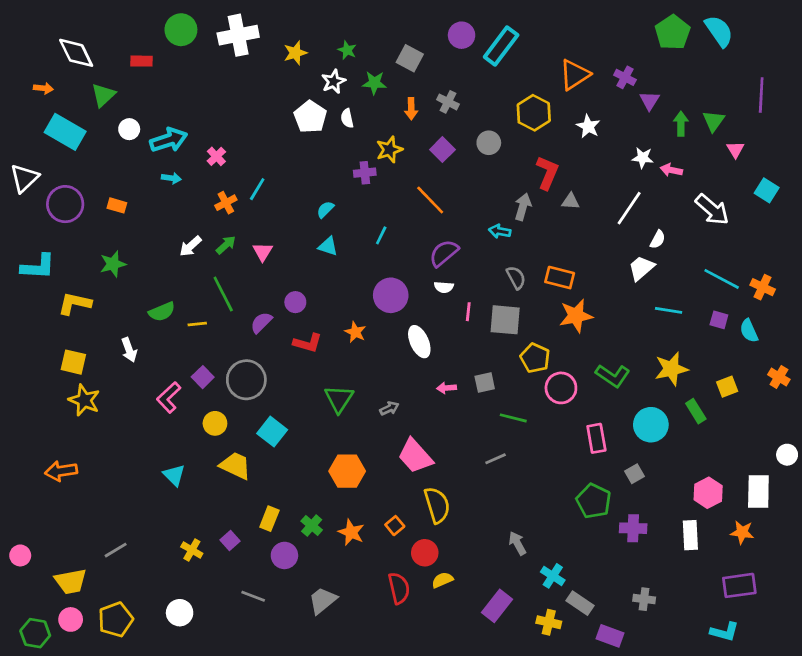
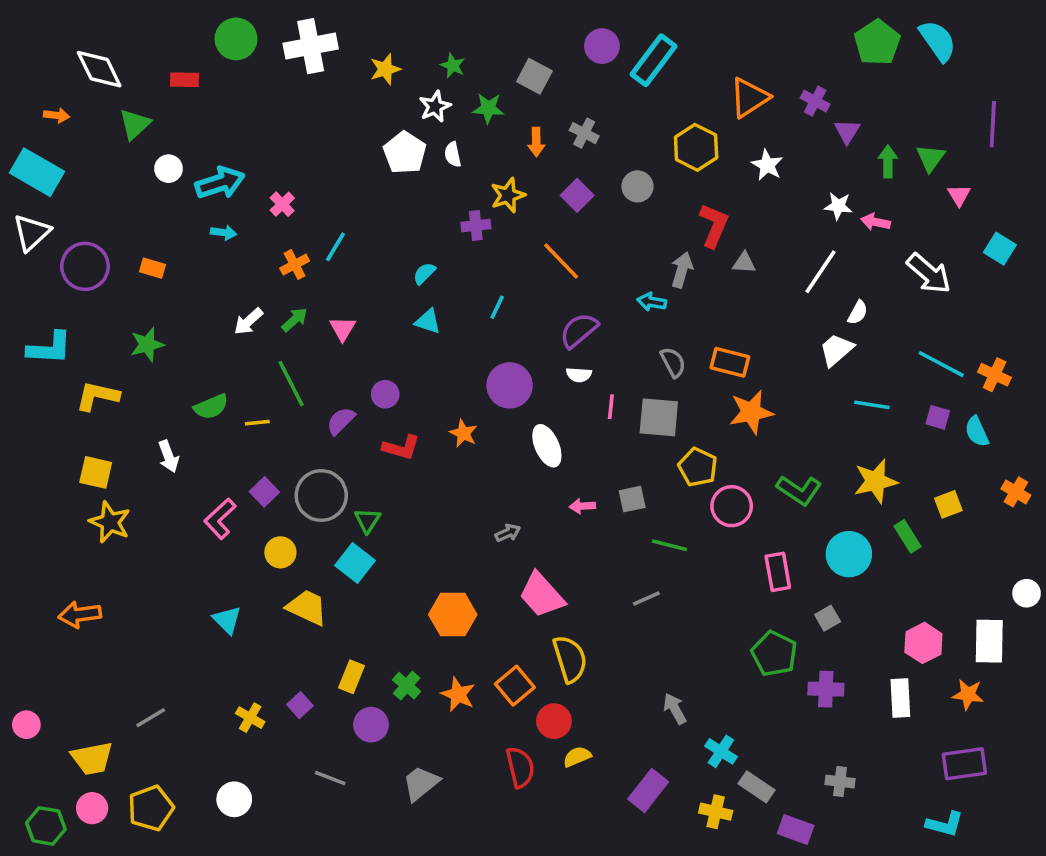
cyan rectangle: (65, 132) -> (37, 172), moved
green triangle: (339, 399) -> (367, 520), moved, size x0.7
orange square: (395, 526) -> (515, 686), size x1.5

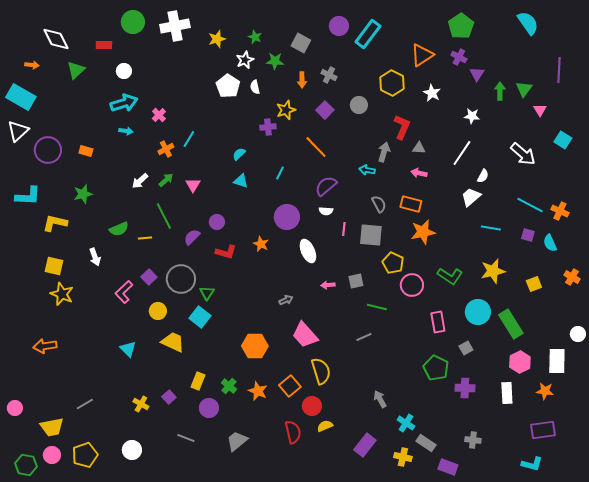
green pentagon: (877, 42) -> (461, 26), moved
white circle: (168, 169) -> (124, 71), moved
pink arrow: (876, 222) -> (419, 173), moved
green rectangle: (908, 536) -> (511, 324), moved, size x1.6

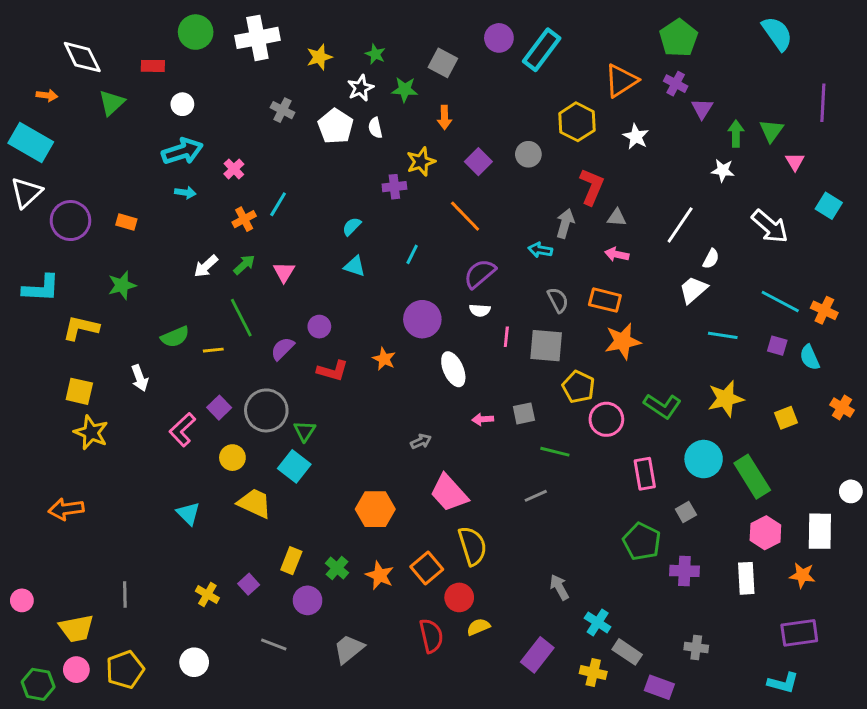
gray cross: (329, 75) -> (282, 110), moved
white star: (472, 116) -> (723, 170), moved
gray line: (85, 404) -> (125, 595), turned -60

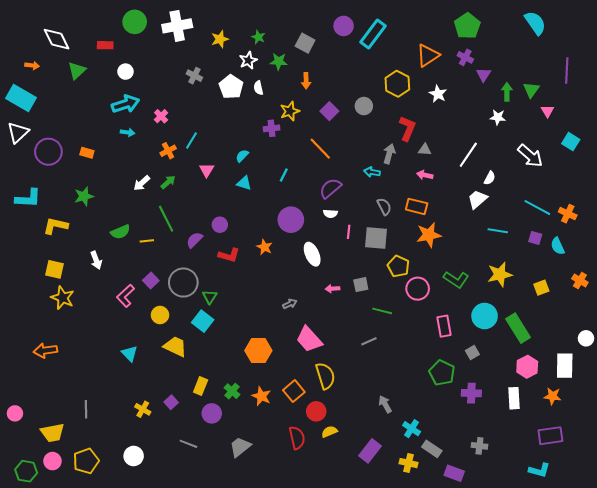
pink triangle: (284, 272) -> (207, 170), moved

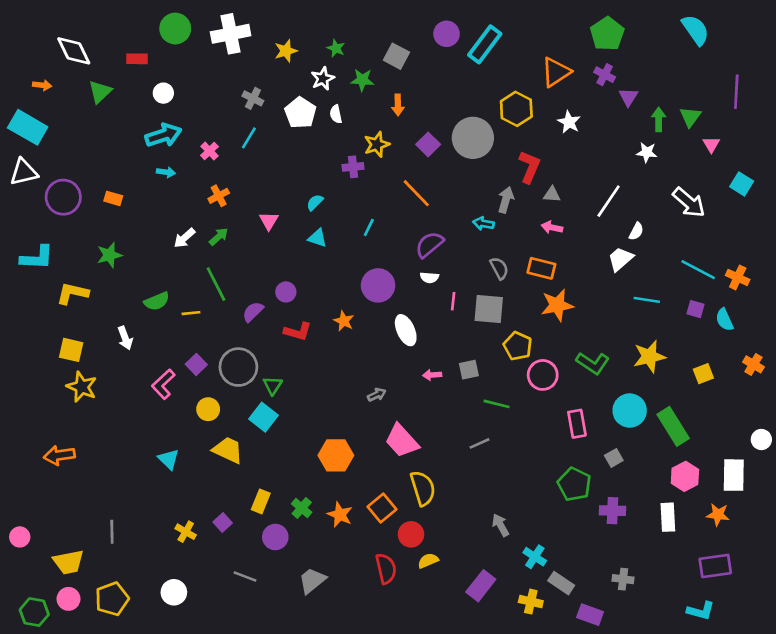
gray circle: (364, 106) -> (473, 138), size x1.8
white triangle: (18, 132) -> (24, 172), turned 30
cyan line: (191, 141) -> (249, 138), moved

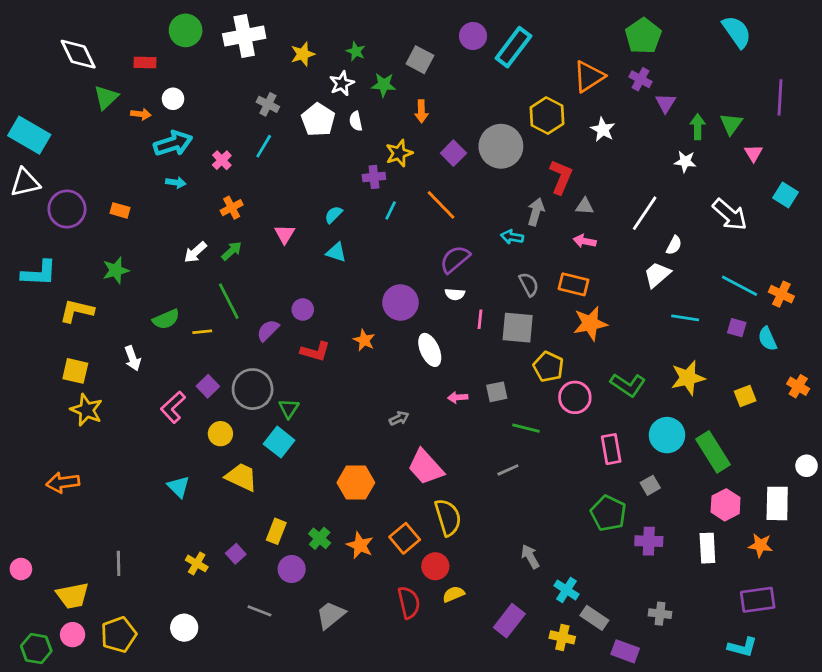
orange arrow: (42, 85) -> (141, 114), moved
cyan line: (369, 227) -> (391, 210), moved

